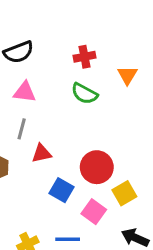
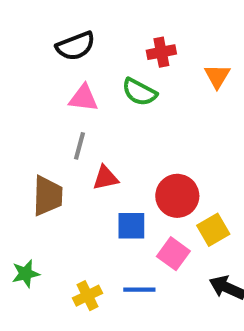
green semicircle: (84, 94) -> (139, 92), moved
blue square: (61, 190) -> (131, 226), turned -30

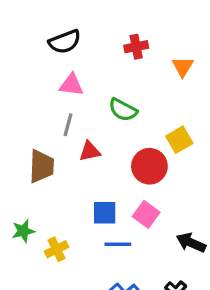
green semicircle: (139, 92) -> (123, 110), moved
blue square: (131, 226) -> (105, 213), moved
yellow square: (213, 230) -> (179, 140), moved
yellow cross: (87, 296) -> (56, 249), moved

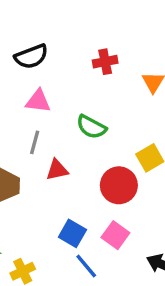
blue square: (105, 213) -> (72, 233), turned 30
blue line: (118, 244) -> (86, 266), turned 50

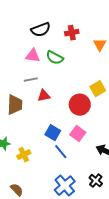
black semicircle: (31, 56) -> (41, 30), moved
green semicircle: (91, 127) -> (55, 58), moved
gray line: (35, 142) -> (31, 80), turned 64

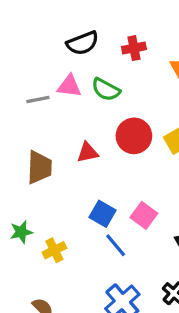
gray line: (31, 80) -> (38, 99), moved
red circle: (80, 105) -> (134, 136), moved

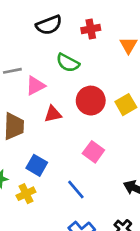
pink triangle: (69, 86) -> (35, 86), moved, turned -35
blue square: (102, 214) -> (37, 165), moved
pink square: (144, 215) -> (93, 152), moved

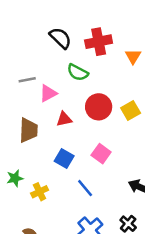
black semicircle: (49, 25) -> (60, 38), turned -115
red cross: (91, 29) -> (99, 42), size x1.5
blue square: (37, 165) -> (64, 159), moved

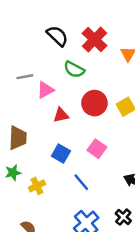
red cross: (99, 42) -> (95, 40), turned -35
brown trapezoid: (28, 130) -> (18, 138), moved

